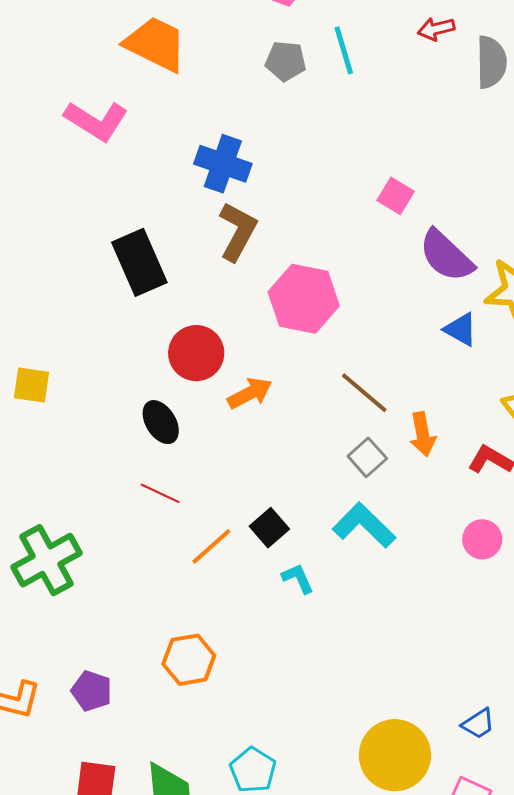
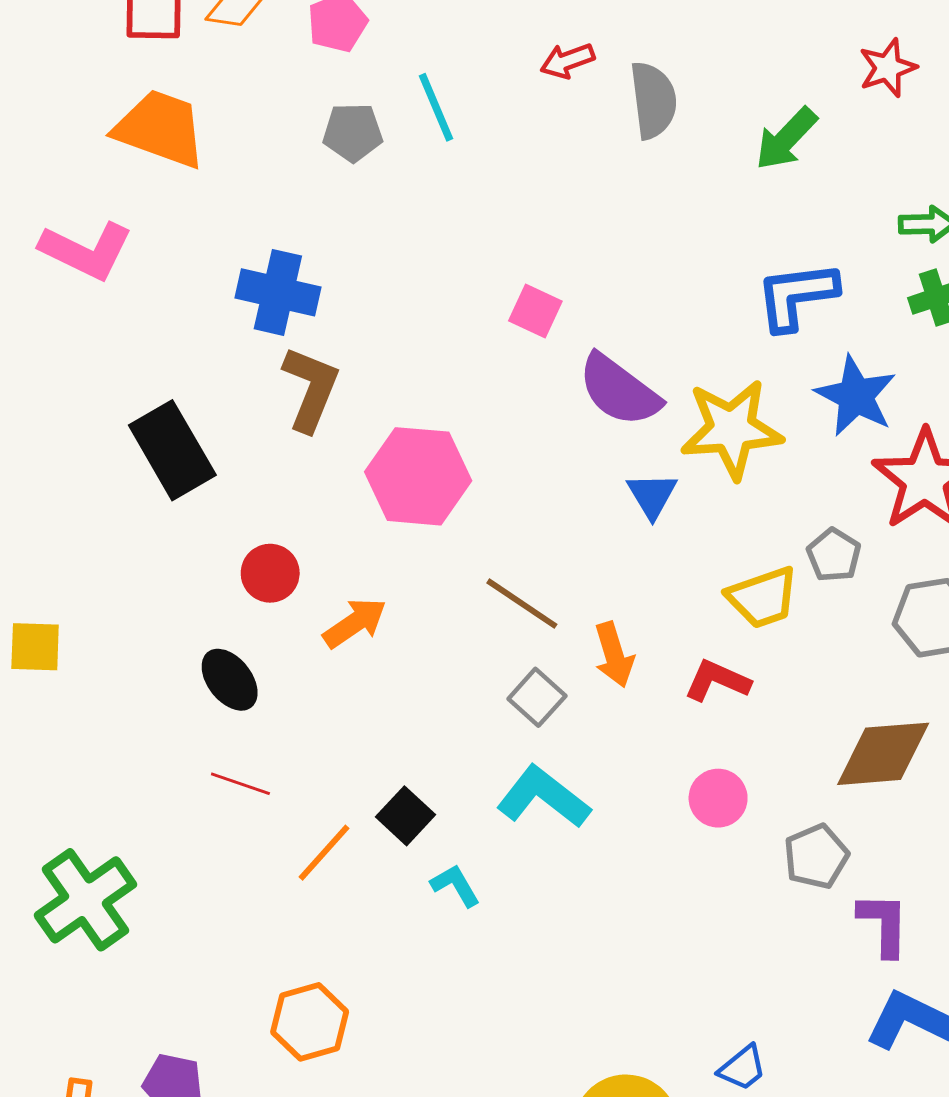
blue triangle: (461, 329) -> (652, 495), turned 36
red circle: (196, 353) -> (270, 573), size x0.7

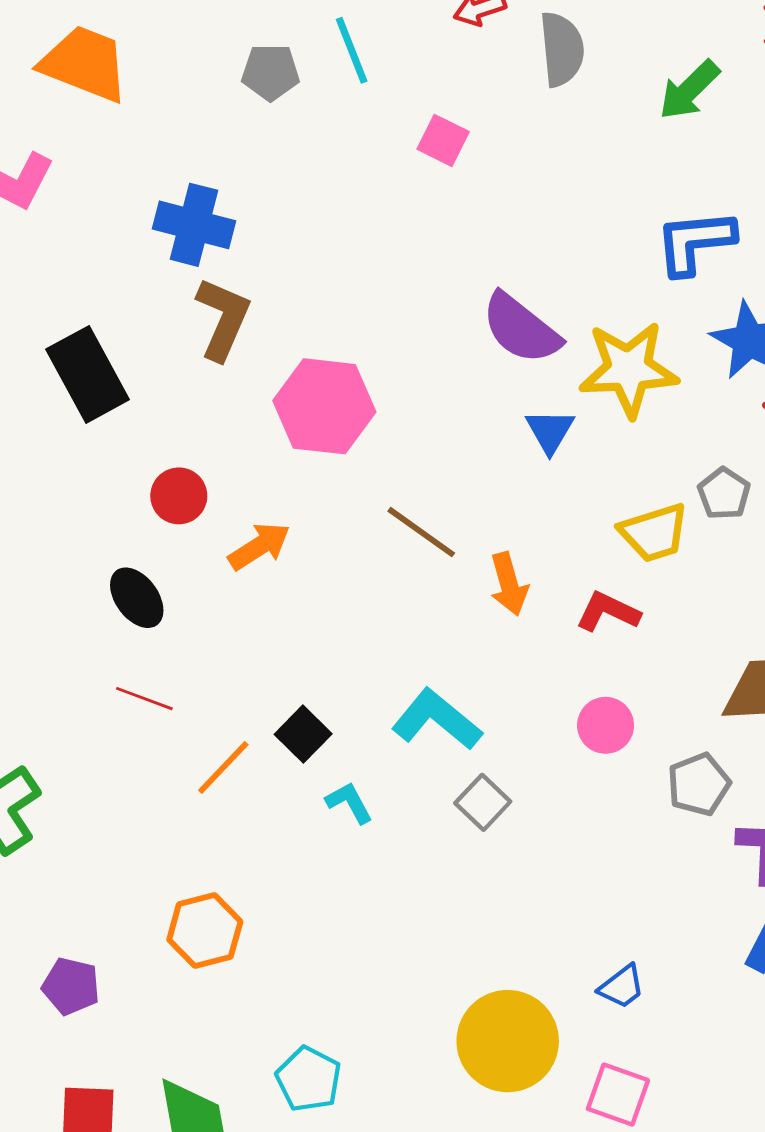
pink square: (535, 311) -> (443, 140), moved
gray square: (537, 697) -> (483, 802), moved

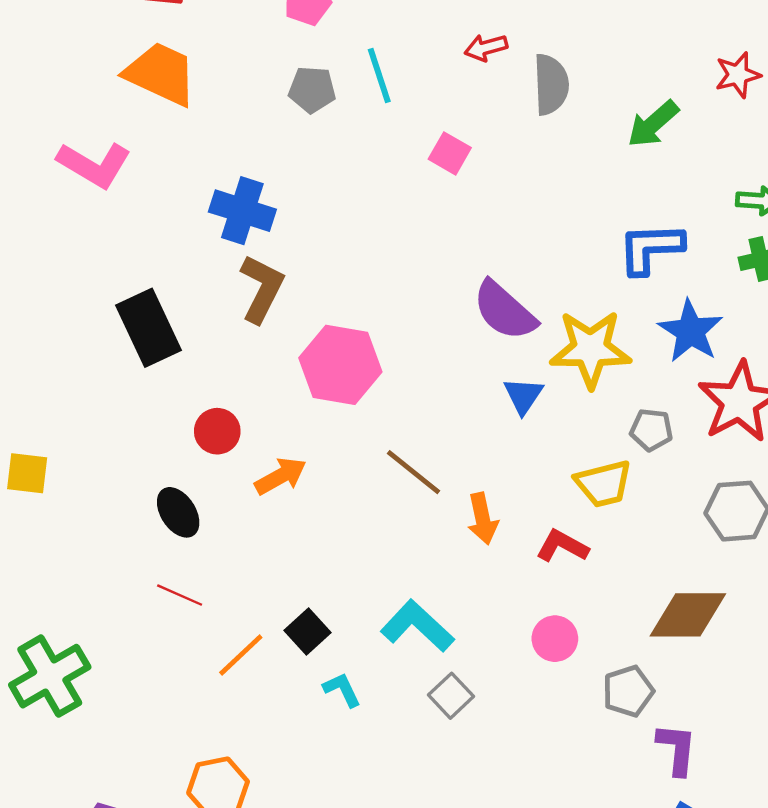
gray pentagon: (724, 494) -> (651, 430), moved, turned -30

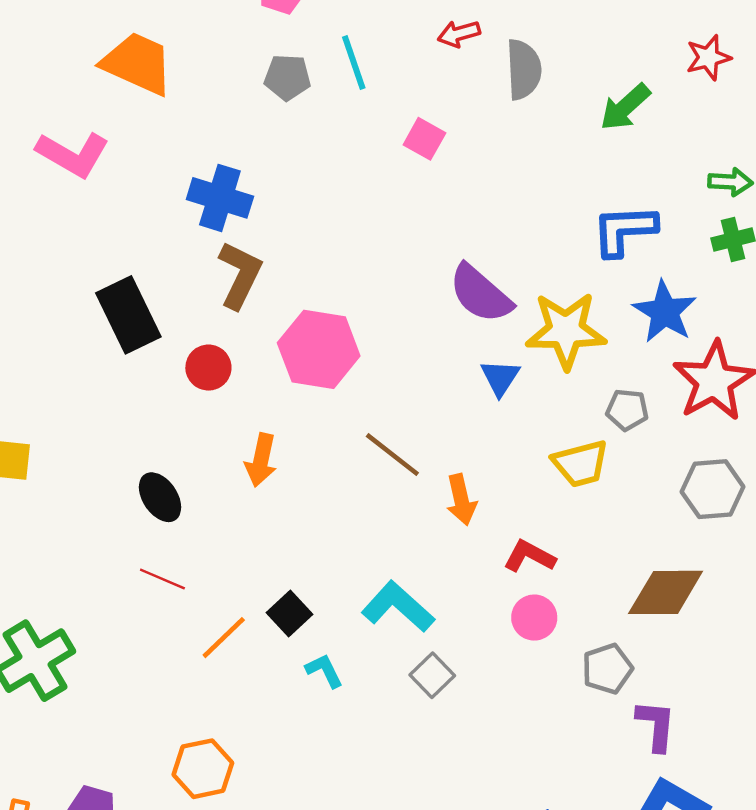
red circle: (217, 431) -> (208, 368), moved
orange arrow: (281, 476) -> (261, 460), turned 132
red L-shape: (562, 546) -> (529, 556), moved

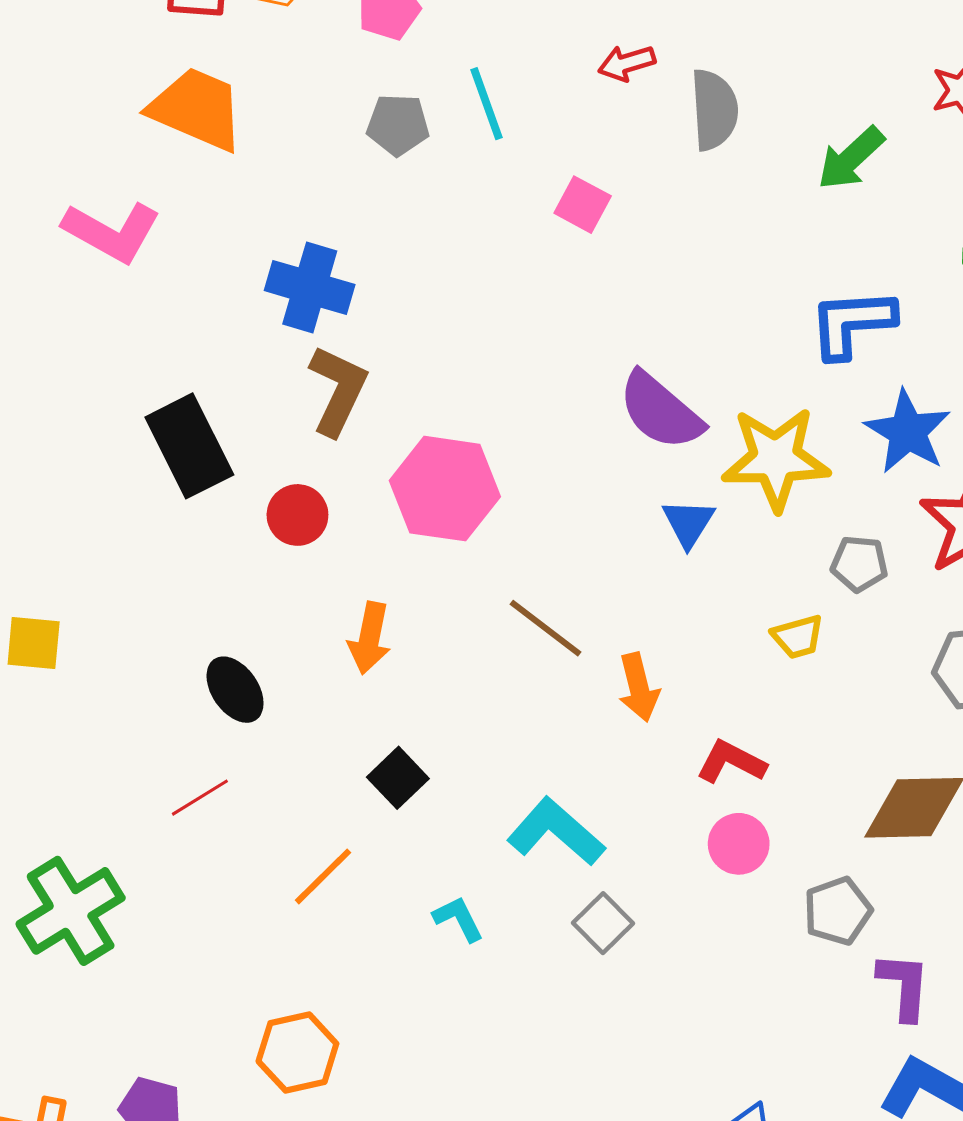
yellow trapezoid: (581, 464) -> (798, 637), size x0.7
red line: (162, 579) -> (200, 798), moved, turned -54
black square: (289, 613) -> (398, 778), moved

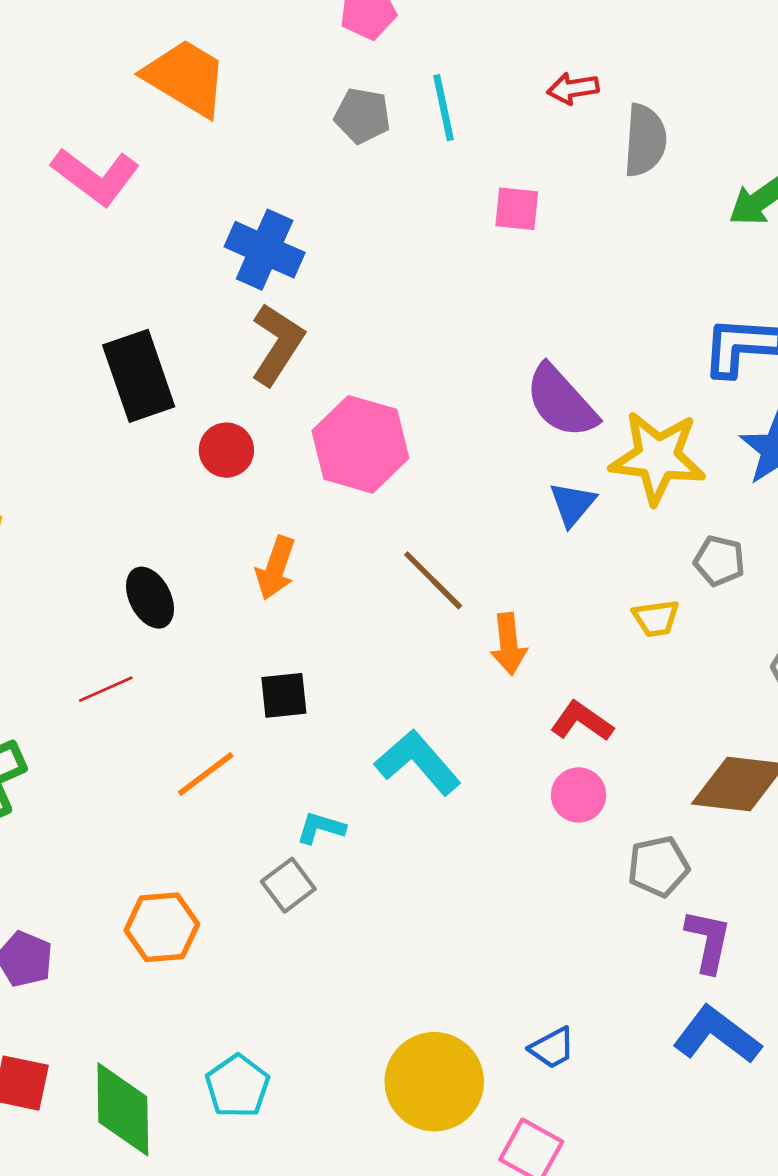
pink square: (583, 205) -> (517, 209), turned -30
black square: (398, 778) -> (284, 695), turned 30
cyan L-shape: (458, 919) -> (321, 828), turned -54
gray square: (603, 923) -> (288, 885), moved

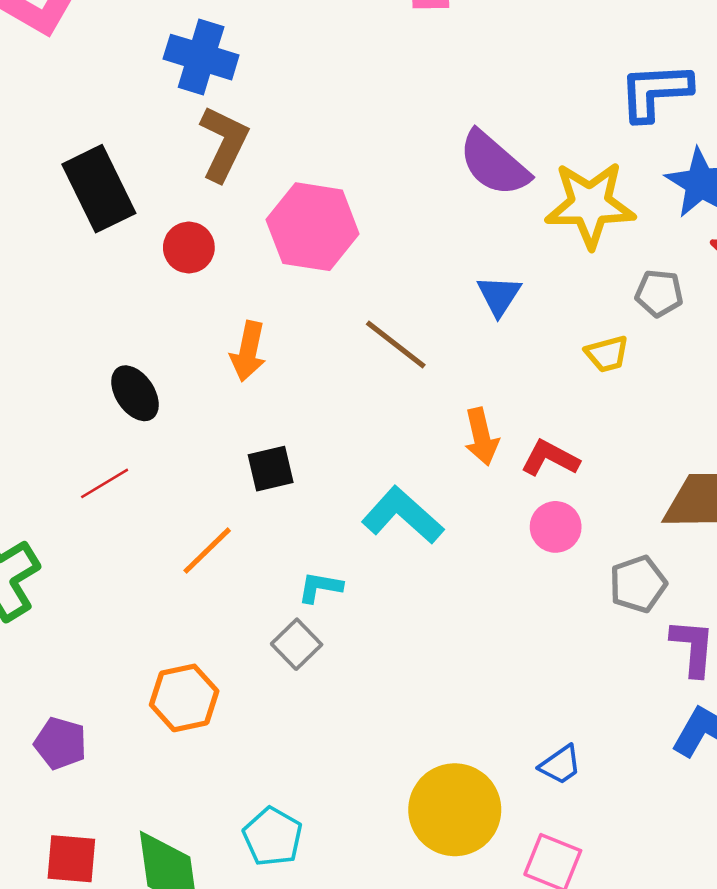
blue triangle: (572, 504) -> (499, 295), moved
orange arrow: (509, 644) -> (481, 437), moved

